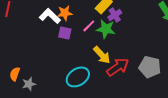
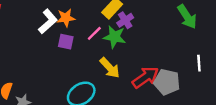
white L-shape: (50, 16) -> (48, 21), turned 95
red arrow: (118, 67) -> (145, 77), moved

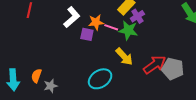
orange star: (66, 18) -> (96, 22), moved
pink line: (94, 33) -> (111, 27), turned 64

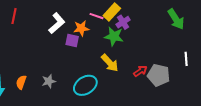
pink line: (111, 27) -> (97, 16), moved
red arrow: (155, 65) -> (140, 71), size x0.6
gray star: (51, 86) -> (49, 81), moved

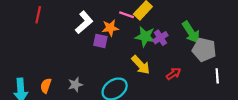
green arrow: (176, 19) -> (191, 32), moved
purple cross: (123, 22) -> (160, 38), moved
white line: (186, 59) -> (217, 76), moved
gray pentagon: (159, 75) -> (204, 50), moved

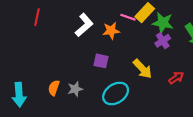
green star: (145, 37) -> (163, 23), moved
purple square: (100, 41) -> (101, 61), moved
orange semicircle: (46, 86) -> (54, 88), moved

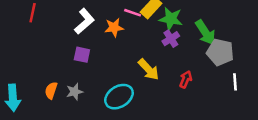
purple square: (101, 61) -> (82, 55), moved
red arrow: (176, 78) -> (186, 79), turned -32

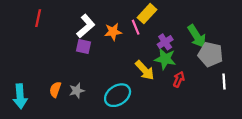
pink line: (133, 13) -> (136, 27), moved, turned 49
green star: (171, 19) -> (165, 59), moved
purple square: (82, 55) -> (84, 46), moved

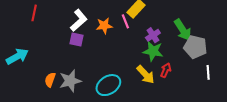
yellow arrow: (145, 70) -> (146, 74), moved
gray star: (77, 91) -> (70, 81), size x1.5
cyan arrow: (20, 96) -> (17, 56), moved, turned -115

